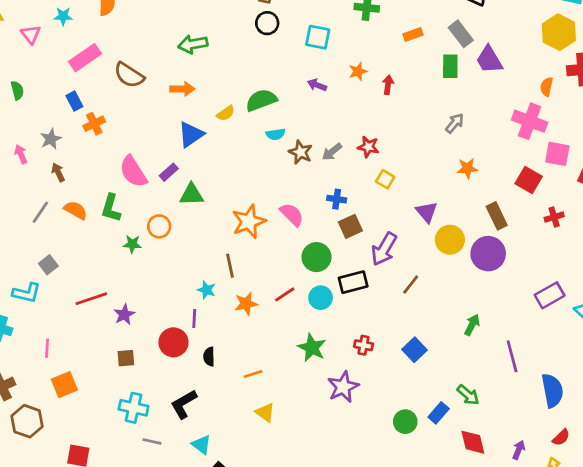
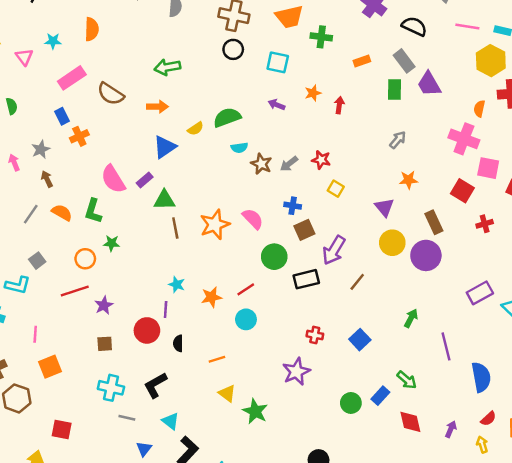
purple triangle: (427, 212) -> (384, 207), moved
orange circle: (159, 226) -> (85, 259), moved
brown line: (230, 266) -> (175, 228), moved
cyan circle: (321, 298) -> (246, 319), moved
green star: (312, 348) -> (255, 411), moved

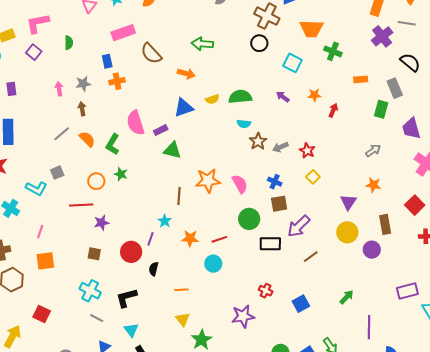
purple trapezoid: (429, 84) -> (411, 128), moved
brown line: (175, 228) -> (179, 196), moved
purple circle: (426, 255) -> (372, 250), size x0.7

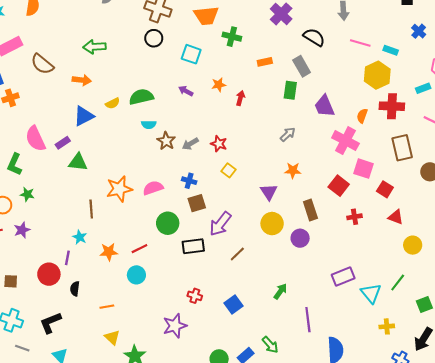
pink semicircle: (240, 184) -> (153, 188), turned -72
purple star: (102, 223) -> (22, 230), moved

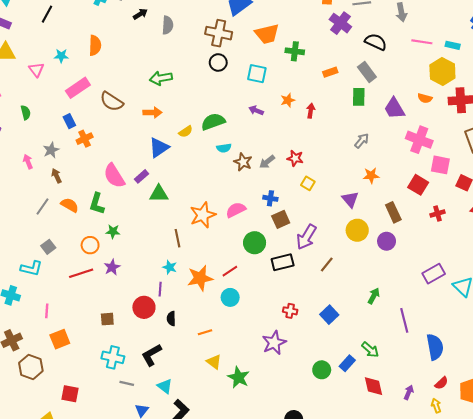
orange semicircle: (362, 116) -> (425, 98), moved, turned -88
orange star: (109, 252) -> (200, 278), size x1.4

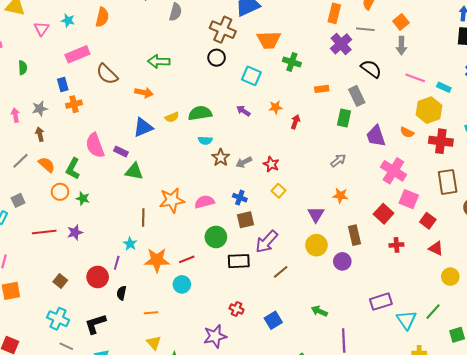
purple rectangle: (142, 176) -> (121, 151), turned 56
orange circle: (90, 245) -> (60, 192), moved
green arrow: (374, 296) -> (319, 311), turned -105
brown square: (107, 319) -> (60, 281), turned 32

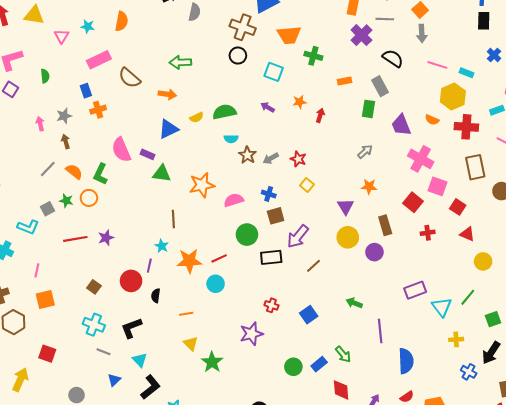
green star: (83, 198) -> (66, 201), moved
orange star: (172, 200) -> (202, 185), moved

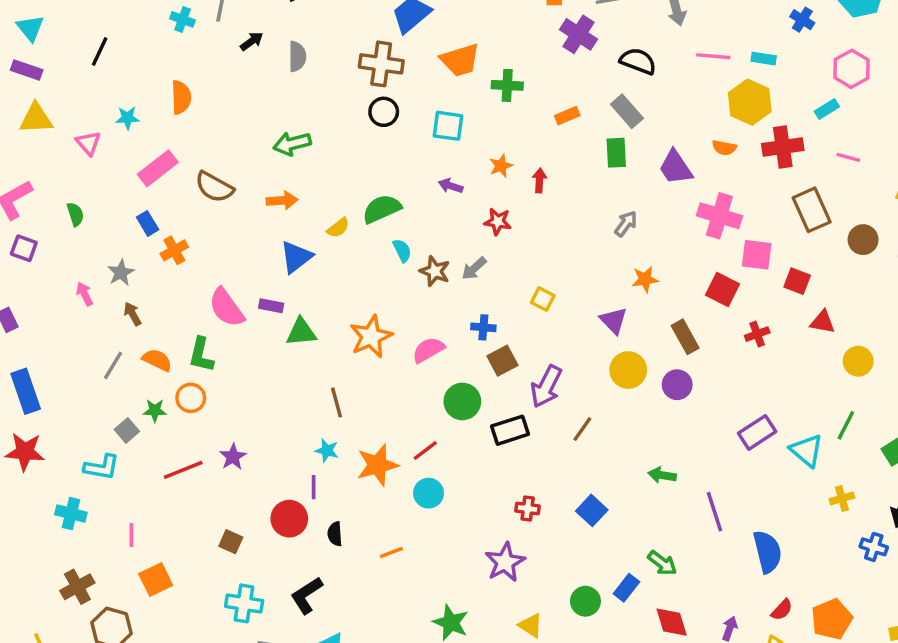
cyan semicircle: (231, 139) -> (402, 250), turned -104
red star: (298, 159) -> (498, 222), moved
yellow triangle: (191, 344) -> (531, 625), moved

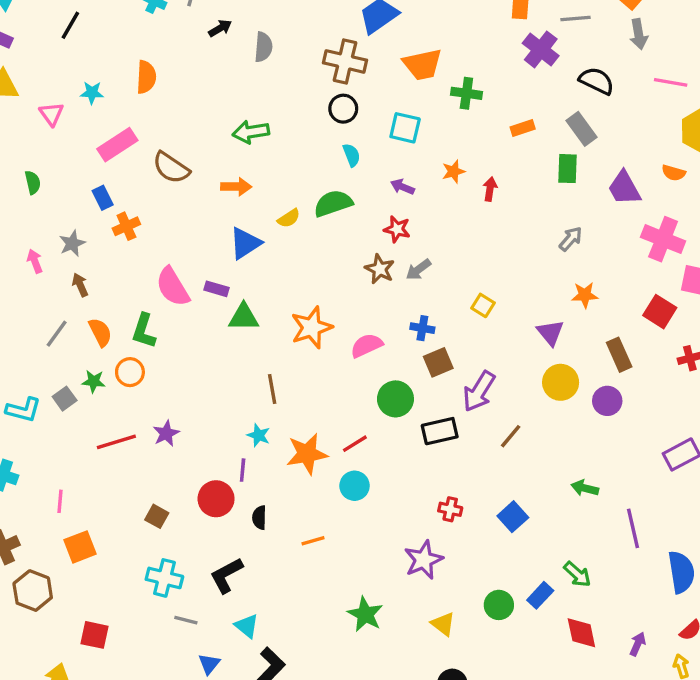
red star: (498, 222) -> (397, 229), moved
cyan semicircle: (402, 250) -> (352, 155), moved
orange semicircle: (157, 360) -> (100, 332), turned 32
cyan L-shape: (102, 467) -> (23, 410), moved

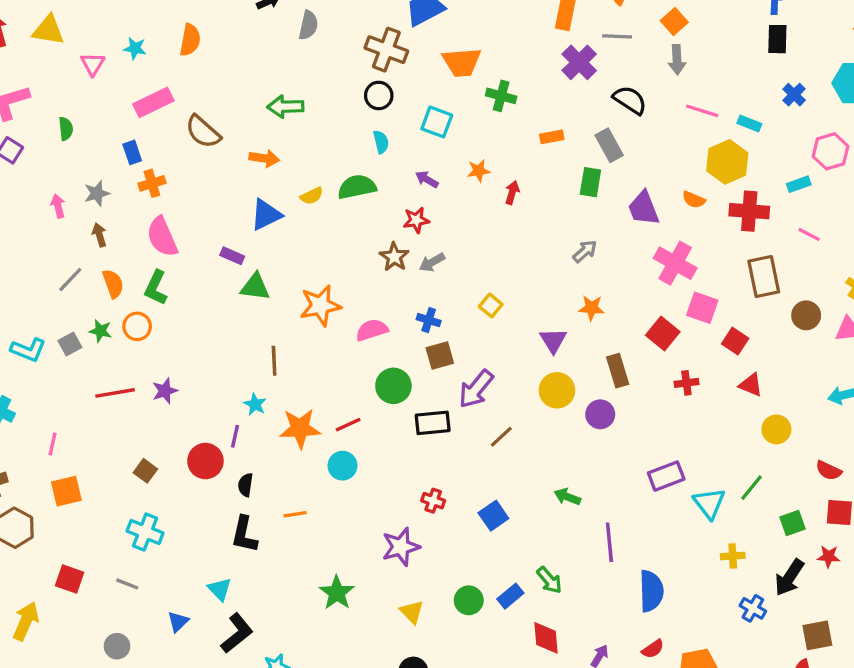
red star: (397, 229) -> (416, 220), turned -30
pink semicircle: (173, 287) -> (162, 237), moved
black L-shape: (226, 575) -> (244, 534), moved, turned -57
gray line: (186, 620) -> (127, 584), moved

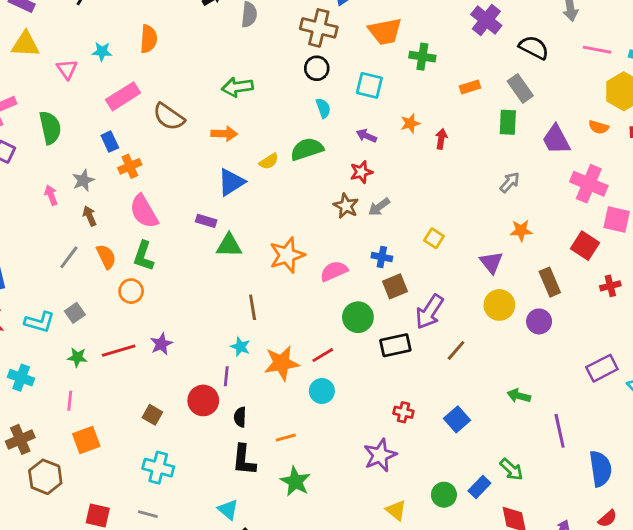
green semicircle: (66, 129) -> (50, 128), size x1.6
green star: (100, 331) -> (77, 357), moved
green star: (337, 593) -> (295, 481), moved

